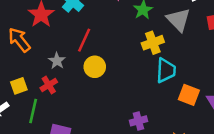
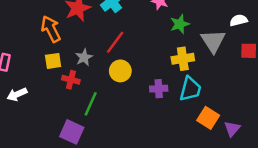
red cross: (49, 85) -> (71, 80), turned 35
yellow square: (19, 86) -> (53, 61), moved
green line: (33, 111) -> (91, 104), moved
purple cross: (138, 121) -> (159, 89), moved

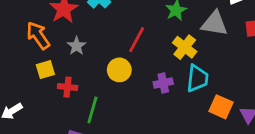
gray triangle: (213, 41) -> (214, 23), turned -40
red line: (115, 42) -> (137, 40), moved
gray star: (84, 57) -> (77, 46), moved
yellow cross: (183, 59) -> (185, 47), turned -35

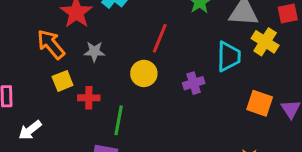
gray star: (77, 46) -> (94, 52), turned -30
yellow cross: (185, 47) -> (265, 42), moved
cyan trapezoid: (197, 78) -> (229, 56), moved

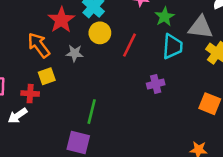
cyan trapezoid: (229, 56) -> (173, 46), moved
yellow circle: (144, 73) -> (100, 33), moved
red cross: (89, 98) -> (30, 94), moved

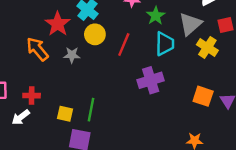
gray triangle: (200, 27) -> (190, 24), turned -45
yellow square: (47, 76) -> (65, 114), moved, turned 35
purple cross: (156, 84) -> (151, 80), size x1.5

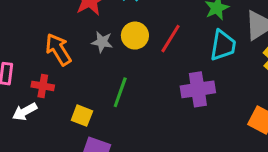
yellow circle: (95, 34) -> (135, 36), moved
orange arrow: (37, 49) -> (58, 49), moved
green line: (91, 110) -> (120, 92), moved

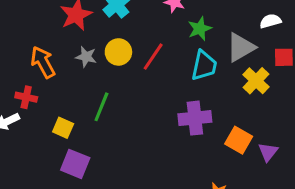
purple cross: (198, 89) -> (195, 118), moved

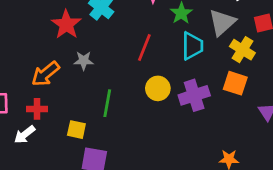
yellow circle: (118, 52) -> (158, 88), moved
orange arrow: (43, 62) -> (45, 74), turned -88
orange square: (239, 140) -> (235, 83), moved

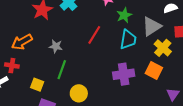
gray star: (84, 61) -> (56, 46), moved
yellow circle: (158, 88) -> (79, 93), moved

